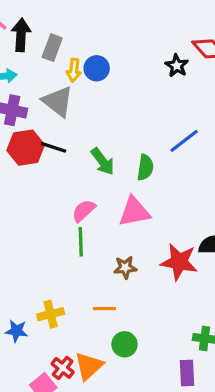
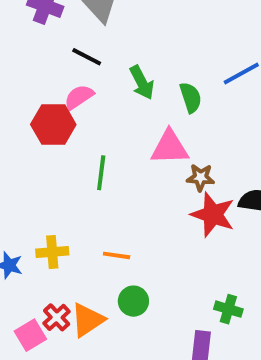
red hexagon: (26, 148) -> (53, 125), moved
green semicircle: (145, 167) -> (191, 98), turned -35
pink semicircle: (84, 211) -> (79, 97), moved
brown star: (125, 267) -> (201, 177), moved

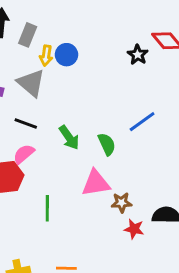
red star: (213, 215) -> (134, 229), size x0.6

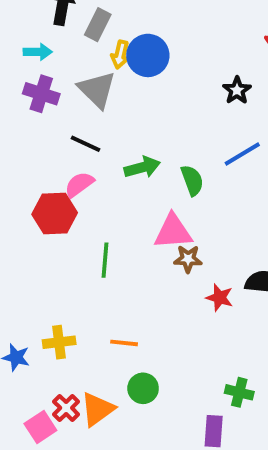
blue circle: (66, 55) -> (148, 55), size x1.4
black star: (138, 55) -> (237, 90), moved
green arrow: (69, 138) -> (142, 167), turned -75
brown star: (122, 203) -> (188, 259), moved

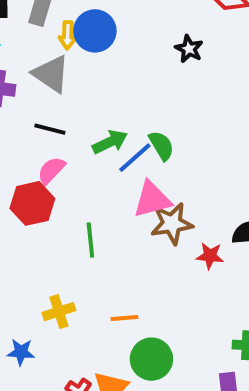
blue line: (242, 154) -> (135, 158), moved
brown star: (188, 259) -> (172, 223), size x1.5
yellow cross: (59, 342) -> (59, 312), moved
green circle: (143, 388) -> (151, 359), size x1.4

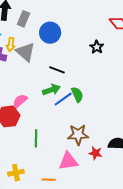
yellow arrow: (68, 35) -> (11, 44), moved
black line: (50, 129) -> (57, 70), moved
pink triangle: (152, 200) -> (68, 161), moved

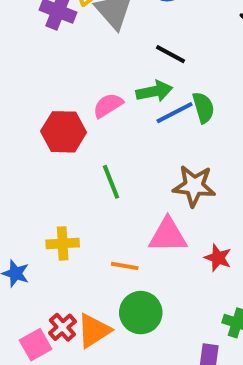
pink semicircle: (20, 101) -> (108, 105), moved
green line: (36, 138) -> (111, 182), turned -30
red star: (96, 153) -> (218, 258), moved

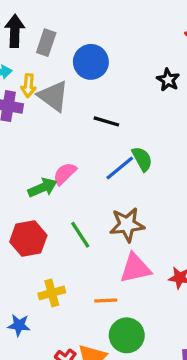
green arrow: (154, 91) -> (42, 188), moved
red hexagon: (64, 132) -> (28, 239), moved
brown star: (194, 186) -> (127, 225), moved

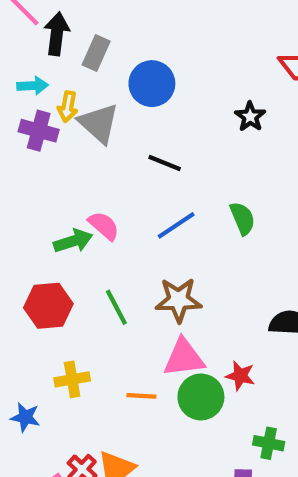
green semicircle: (142, 159) -> (242, 218), moved
pink semicircle: (65, 174) -> (104, 226), turned 80
green circle: (127, 335) -> (201, 397), moved

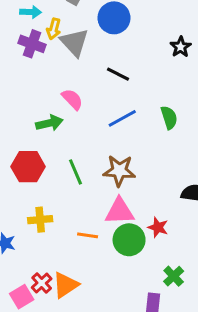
pink semicircle: (104, 226) -> (72, 99), moved
green cross: (269, 443) -> (174, 276), turned 30

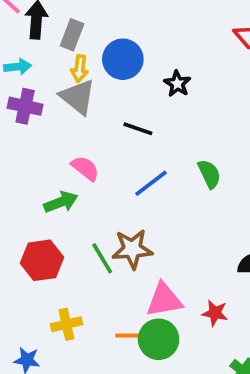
yellow arrow: (54, 29) -> (80, 69), moved
black star: (181, 47) -> (177, 84), moved
brown star: (119, 171) -> (132, 249), moved
green circle: (129, 240) -> (159, 339), moved

